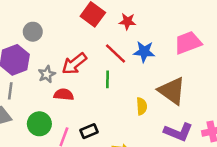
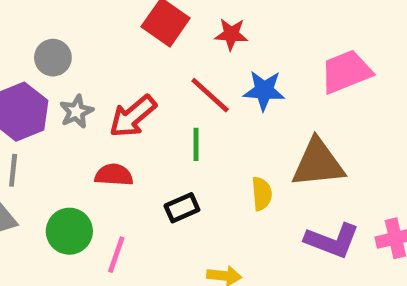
gray star: (47, 74) -> (76, 112), moved
brown triangle: (172, 91) -> (318, 163), turned -40
black rectangle: (89, 131) -> (182, 208), moved

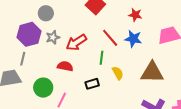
red star: (231, 34) -> (135, 15), moved
yellow semicircle: (262, 194) -> (118, 73), moved, turned -32

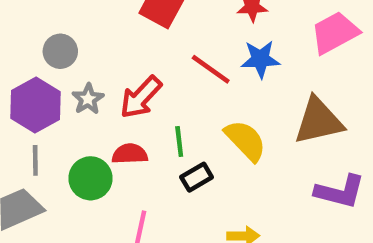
green line: (102, 58) -> (179, 142), moved
yellow semicircle: (118, 73) -> (245, 140), size x1.5
green circle: (43, 88) -> (90, 178), moved

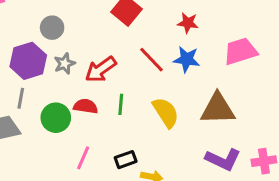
black rectangle: (197, 177) -> (126, 160), moved

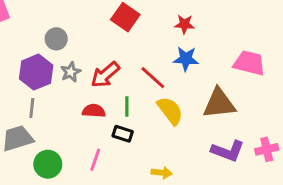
pink trapezoid: (240, 51) -> (249, 63), moved, turned 36
red line: (152, 60) -> (153, 78), moved
green circle: (56, 118) -> (48, 164), moved
black rectangle: (126, 160) -> (123, 134), moved, turned 42

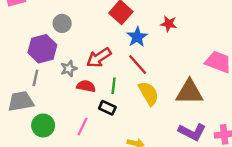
blue star: (186, 59) -> (137, 37), moved, turned 30
gray star: (71, 72) -> (69, 69), moved

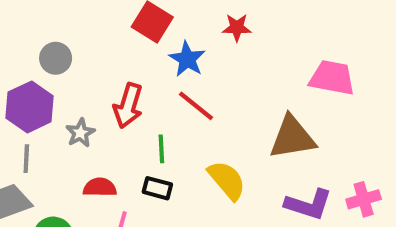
red arrow: (99, 58) -> (128, 106), turned -30
red semicircle: (86, 86) -> (100, 187), moved
yellow semicircle: (149, 93) -> (227, 180), moved

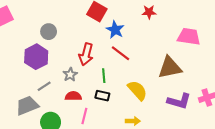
red star: (237, 28) -> (149, 12), moved
gray star: (80, 133) -> (70, 75), moved
gray line: (26, 159) -> (44, 86), moved, turned 56

